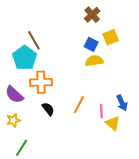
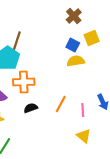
brown line: (34, 40) -> (17, 41), turned 48
black semicircle: (48, 109) -> (31, 108), turned -72
yellow triangle: (113, 123) -> (84, 136), moved

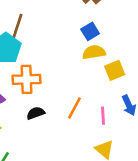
yellow square: (92, 38) -> (115, 70), moved
blue square: (73, 45) -> (90, 31), turned 32

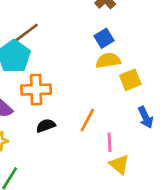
brown line: (17, 26) -> (26, 33), turned 35
pink line: (103, 116) -> (110, 142), moved

